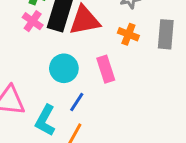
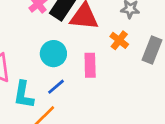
cyan L-shape: (45, 120) -> (24, 95), turned -36

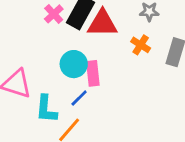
pink rectangle: (90, 65) -> (93, 73), moved

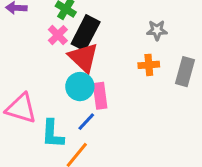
red triangle: (102, 23) -> (84, 58), moved, turned 44
orange cross: (141, 45) -> (149, 65), turned -36

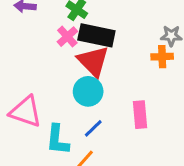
black rectangle: (86, 33) -> (96, 35), turned 72
orange cross: (149, 65) -> (162, 57), moved
pink rectangle: (100, 96) -> (140, 115), moved

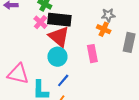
orange cross: (162, 57) -> (104, 29), turned 32
pink rectangle: (140, 115) -> (92, 54), moved

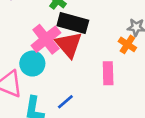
pink cross: (40, 22) -> (46, 39), moved, size x1.6
cyan circle: (57, 57) -> (32, 64), moved

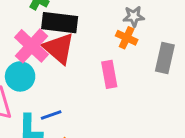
blue line: (65, 102) -> (51, 115), moved, turned 30

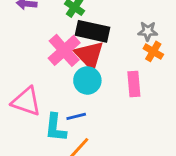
gray star: (134, 16) -> (148, 31), moved
cyan circle: (20, 76) -> (87, 80), moved

